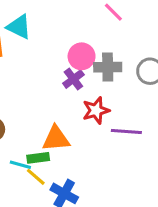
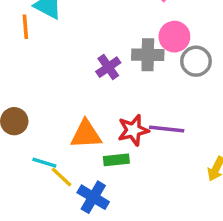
pink circle: (82, 56) -> (174, 37), moved
red star: (96, 110) -> (133, 130), moved
green rectangle: (38, 158) -> (116, 160), moved

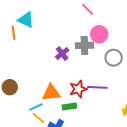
gray circle: (196, 61) -> (114, 58), moved
cyan line: (44, 163) -> (36, 107), moved, turned -40

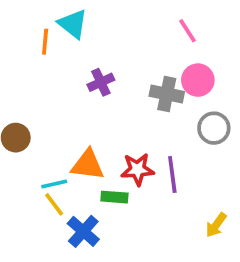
purple cross: (62, 54) -> (101, 82), moved
purple line: (97, 87) -> (172, 174), turned 66

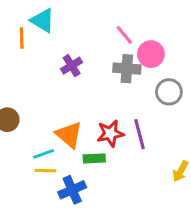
pink line: (188, 31) -> (124, 35), moved
orange triangle: (88, 165) -> (69, 135), turned 40
yellow line: (54, 204) -> (46, 171), turned -45
blue cross: (83, 231) -> (72, 190), turned 32

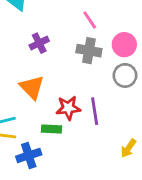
pink circle: (151, 54) -> (124, 45), moved
orange triangle: (69, 135) -> (32, 87), moved

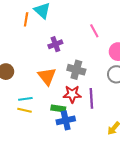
gray cross: (89, 51) -> (76, 70), moved
blue cross: (29, 155) -> (66, 120), moved

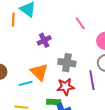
purple line: (91, 98) -> (92, 80), moved
cyan line: (25, 99) -> (26, 83), moved

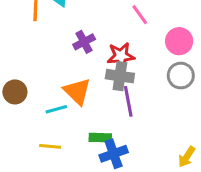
purple line: (92, 80) -> (128, 101), moved
red star: (66, 87) -> (121, 56), moved

